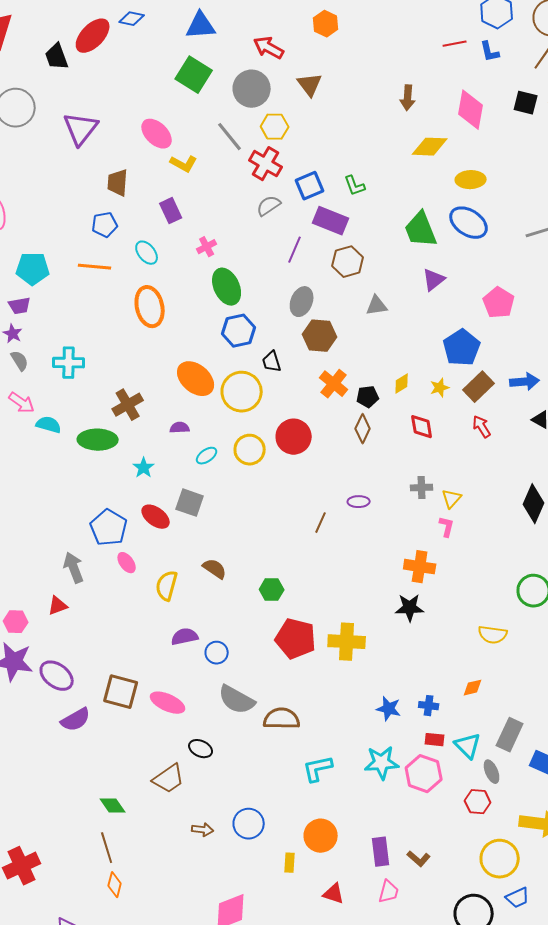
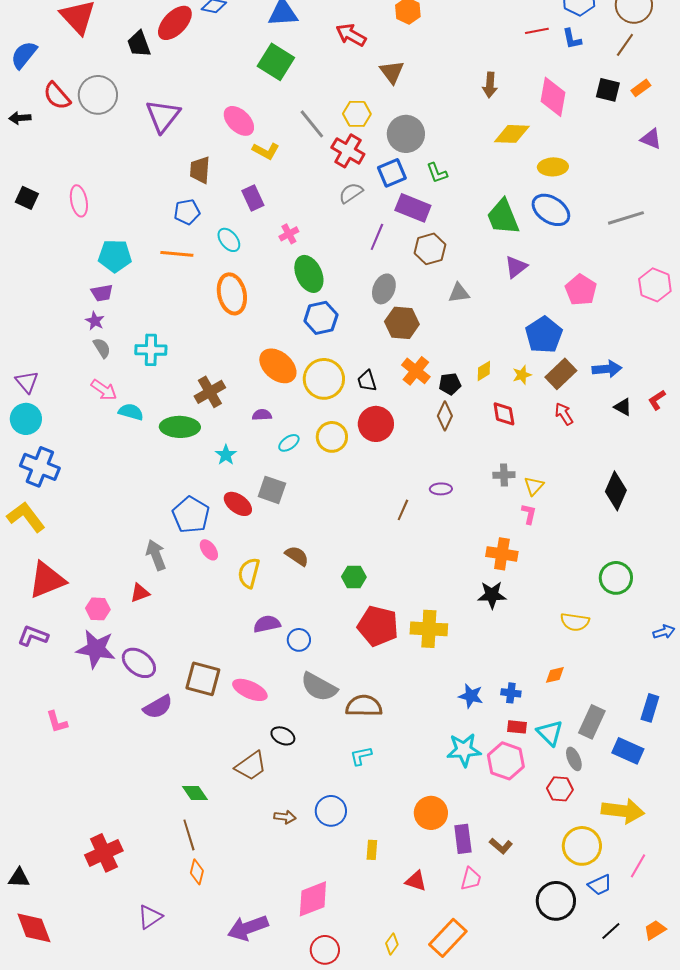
gray circle: (252, 89) -> (406, 134), moved
black trapezoid: (272, 362) -> (367, 381), moved
cyan L-shape: (318, 769) -> (361, 756), moved, size x0.7
orange circle: (321, 836) -> (431, 813), moved

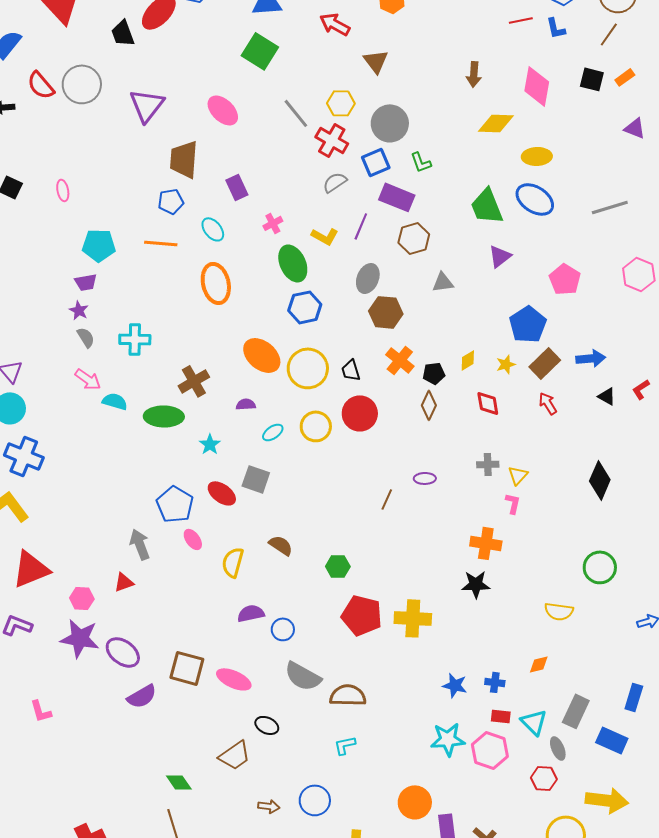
yellow L-shape: (266, 151) -> (325, 236), moved
brown trapezoid: (200, 170) -> (184, 159), size x1.4
pink ellipse: (79, 201) -> (63, 190), size x0.7

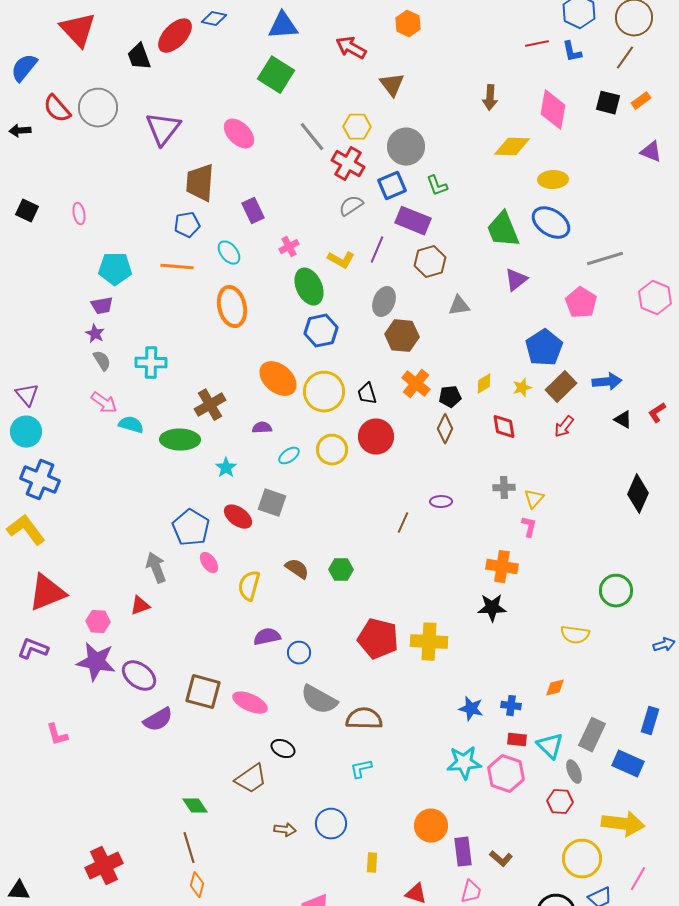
gray line: (610, 207) -> (605, 259), moved
red arrow: (548, 403) -> (564, 427), turned -110
black diamond: (600, 480) -> (638, 494), moved
green hexagon: (338, 566) -> (341, 570), moved

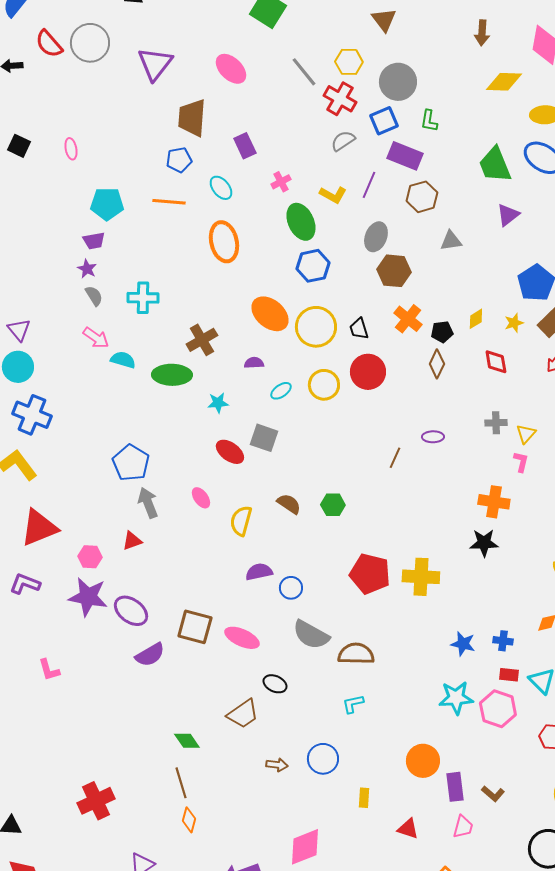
green L-shape: (437, 186) -> (429, 121), turned 30
cyan star: (226, 468) -> (218, 403), turned 30
blue pentagon: (191, 528) -> (131, 463), moved

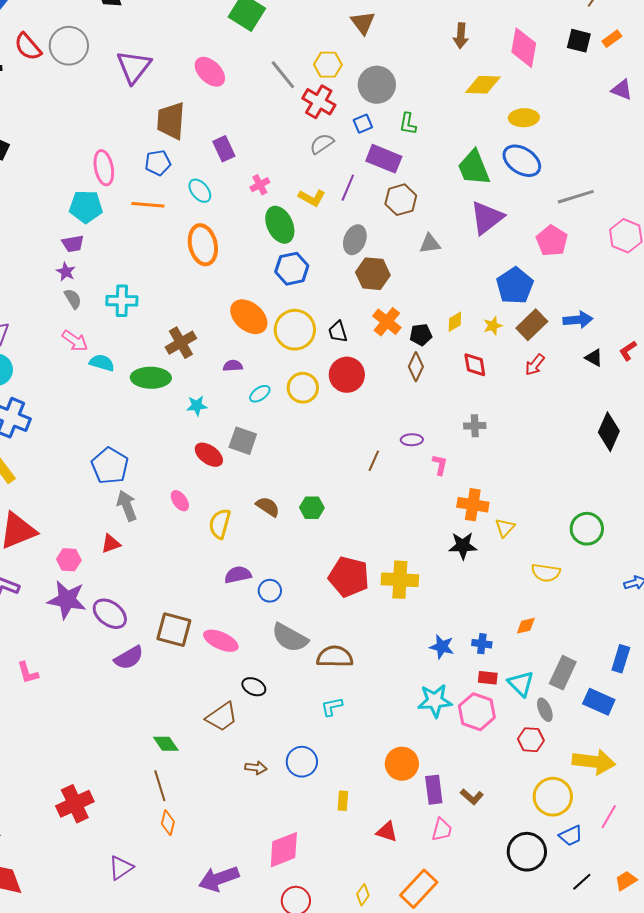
blue square: (384, 121) -> (363, 124), size x0.7
pink ellipse: (71, 149) -> (104, 168), moved, size x1.6
purple triangle: (508, 215) -> (487, 218), size x1.5
yellow triangle: (526, 434) -> (505, 528), moved
pink L-shape: (521, 462) -> (440, 465), moved

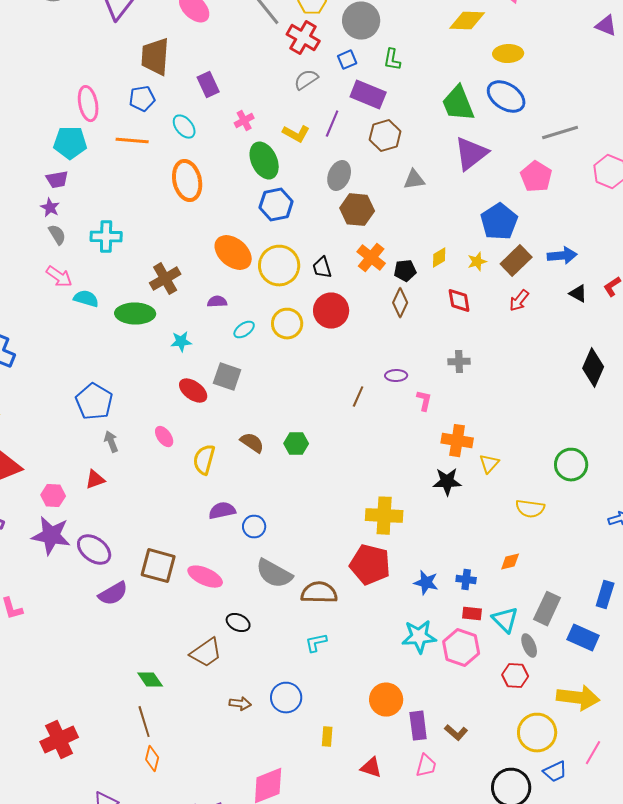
gray arrow: (127, 506) -> (111, 442), size x0.7
red pentagon: (349, 577) -> (370, 565), moved

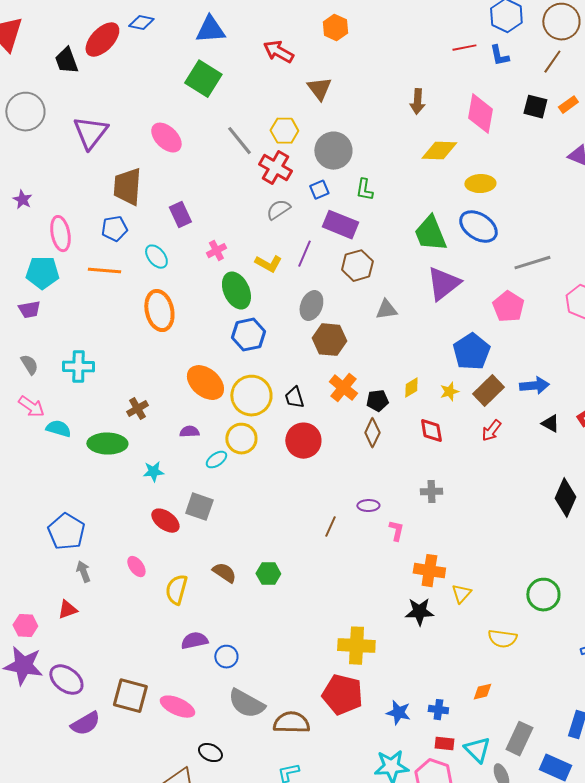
purple star: (50, 208) -> (22, 200), moved
brown cross: (165, 279) -> (137, 409), size x0.7
yellow circle: (287, 324) -> (241, 439), moved

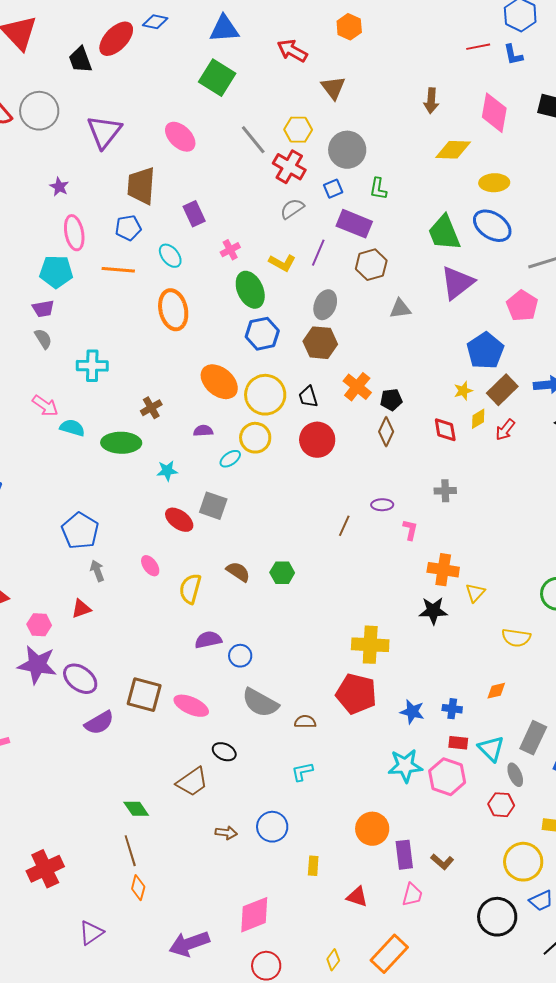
purple star: (22, 200) -> (59, 187), moved
brown hexagon: (329, 340) -> (320, 343), moved
gray semicircle: (29, 365) -> (43, 339), moved
yellow diamond: (411, 388) -> (478, 419), moved
brown semicircle: (291, 723) -> (305, 722), size x0.6

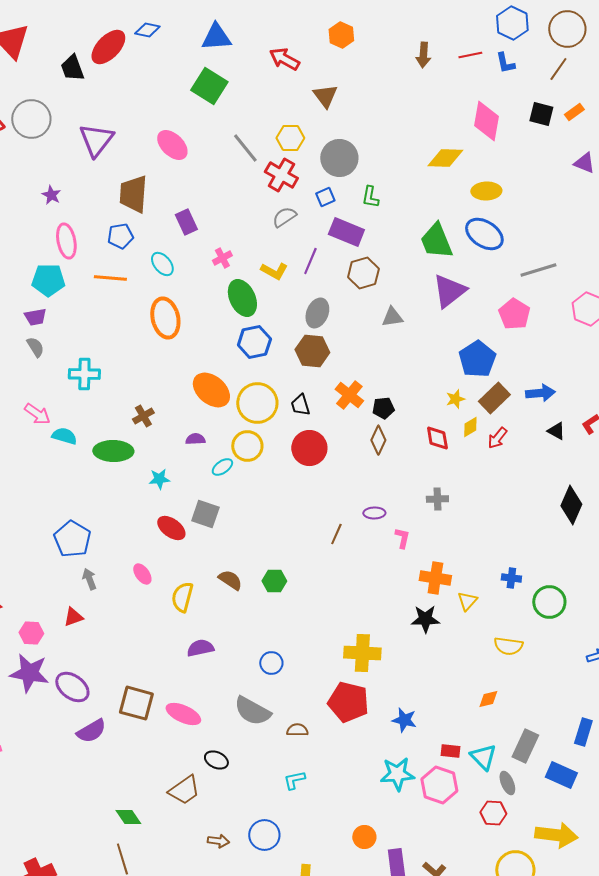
brown arrow: (431, 101) -> (423, 55), moved
blue circle: (240, 656) -> (271, 663), moved
blue cross: (452, 709) -> (511, 578), moved
orange circle: (372, 829) -> (364, 837), size x0.7

